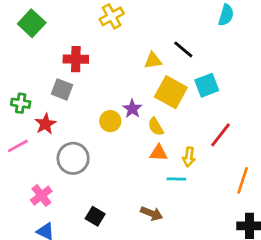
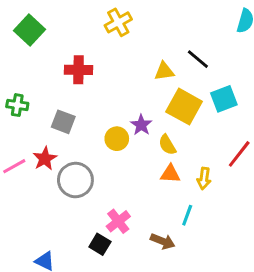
gray square: (62, 89) -> (63, 122), moved
green cross: (21, 103) -> (17, 105), moved
red star: (45, 124) -> (45, 159), moved
cyan line: (176, 179) -> (187, 215), moved, turned -72
pink cross: (41, 196) -> (118, 221), moved

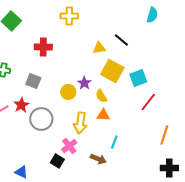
yellow cross: (118, 22) -> (69, 16), turned 30
cyan square: (224, 99) -> (138, 78), moved
yellow arrow: (204, 178) -> (80, 123), moved, size x1.5

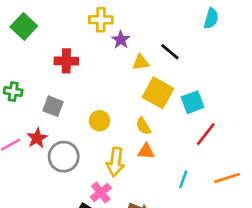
purple star: (84, 83) -> (121, 40), moved
orange line: (164, 135) -> (227, 178), turned 54
cyan line: (114, 142) -> (183, 179), moved

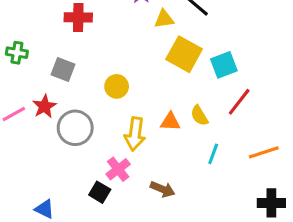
yellow semicircle: (143, 126) -> (199, 116), moved

